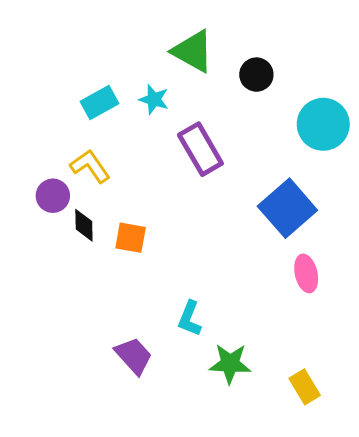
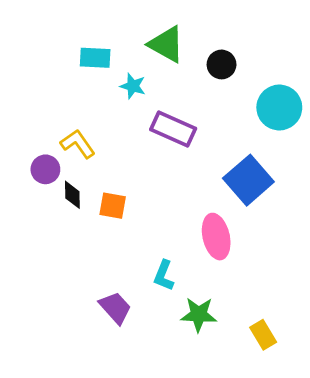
cyan rectangle: (99, 103) -> (95, 58), moved, turned 32
purple rectangle: (200, 149) -> (173, 129), turned -36
pink ellipse: (306, 273) -> (216, 237), moved, size x1.4

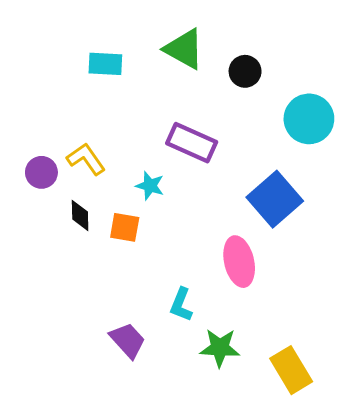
cyan star: (133, 86) -> (150, 186), moved
purple circle: (45, 169) -> (41, 172), moved
yellow rectangle: (263, 335) -> (291, 370), size x1.4

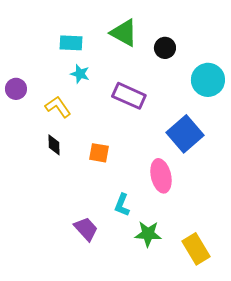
purple circle: (41, 172) -> (16, 89), moved
cyan star: (150, 186) -> (80, 74), moved
orange square: (125, 227) -> (99, 153), moved

